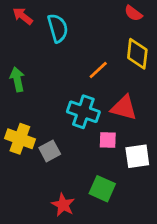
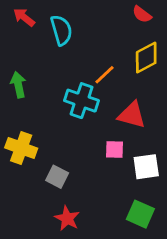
yellow diamond: (137, 54) -> (146, 57), turned 56
cyan cross: (83, 112) -> (82, 101), moved
gray square: (50, 151) -> (57, 177), moved, turned -35
green square: (102, 189) -> (140, 214), moved

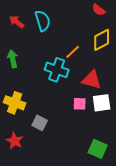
red arrow: (24, 17) -> (17, 22), moved
white square: (146, 167) -> (102, 103), moved
red star: (67, 218) -> (15, 141), moved

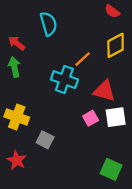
red arrow: (17, 22) -> (17, 43), moved
pink square: (80, 104) -> (91, 118), turned -32

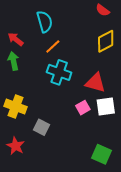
orange line: (83, 59) -> (53, 46), moved

